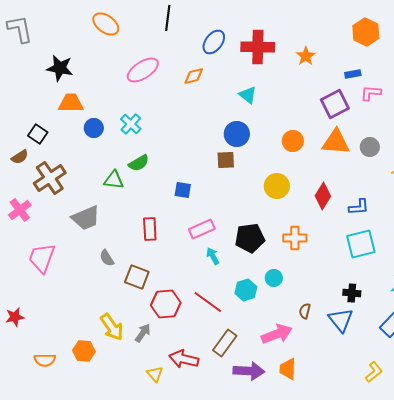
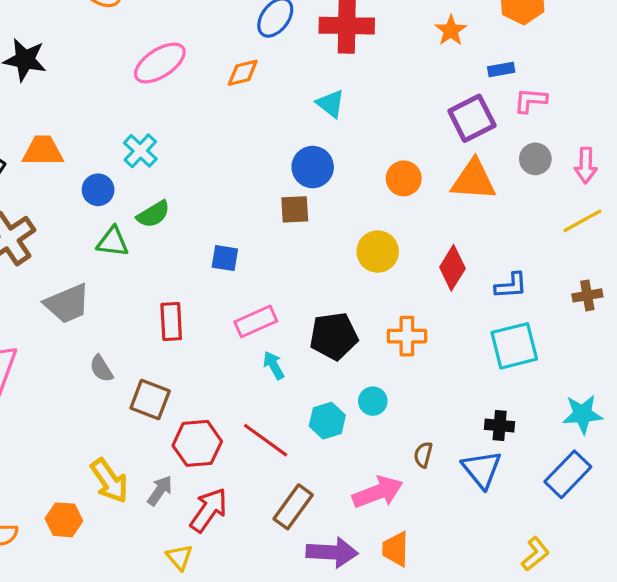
orange star: (306, 56) -> (451, 30), moved
orange trapezoid: (71, 103) -> (43, 151), moved
blue circle: (94, 128) -> (98, 190), moved
gray circle: (370, 147) -> (535, 159), moved
red arrow: (184, 359) -> (209, 510), moved, turned 112

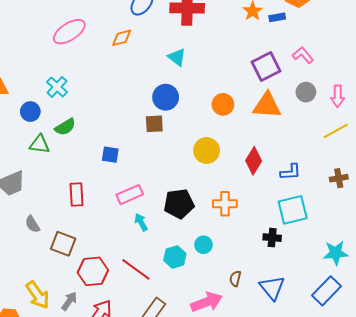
blue rectangle: (501, 69) -> (277, 17), moved
pink L-shape: (530, 100) -> (303, 55), turned 45
black cross: (500, 426) -> (272, 238), moved

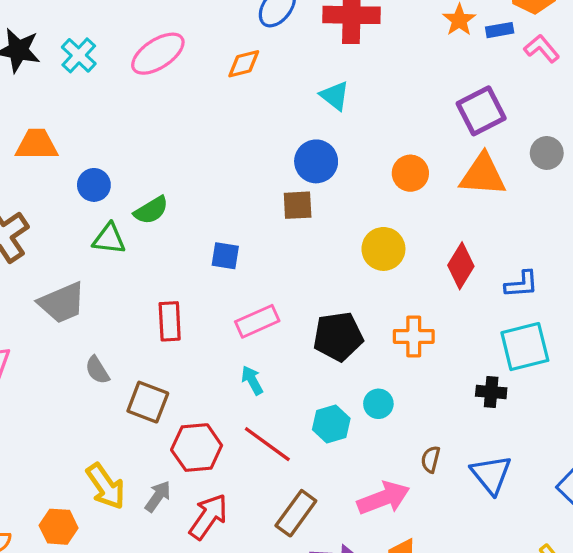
pink L-shape: (303, 55) -> (542, 49), moved
cyan cross: (57, 87) -> (79, 55), moved
cyan arrow: (141, 222) -> (252, 380), moved

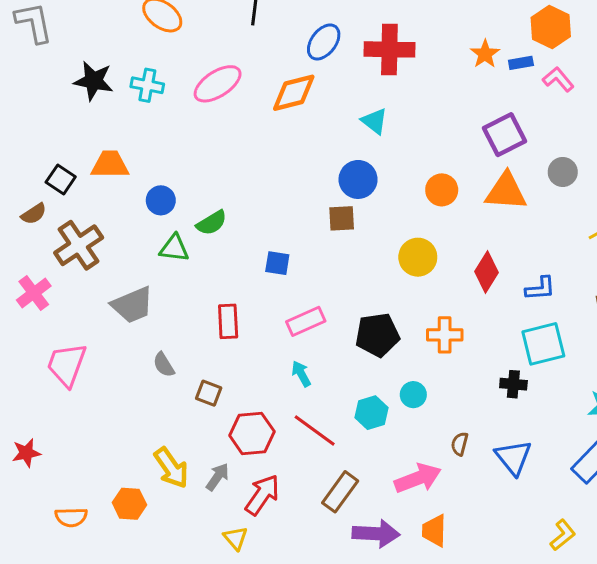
cyan cross: (79, 55) -> (147, 85), turned -32
orange diamond: (244, 64) -> (294, 93), size x1.5
brown square: (148, 402) -> (209, 393), size x0.7

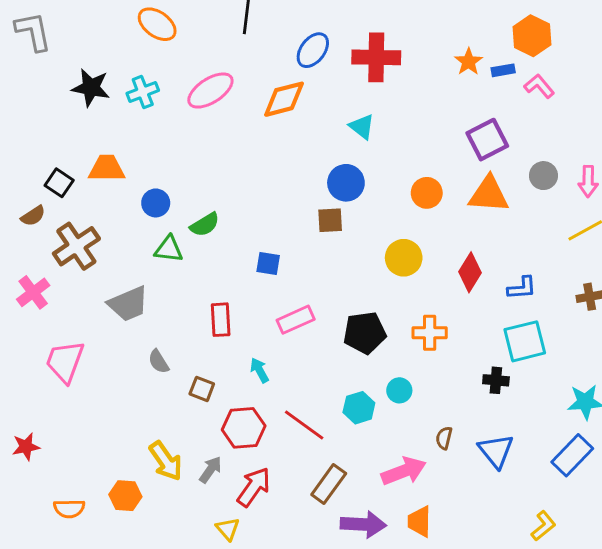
cyan cross: (147, 85) -> (143, 92), turned -32
cyan arrow: (301, 374) -> (259, 370), moved

